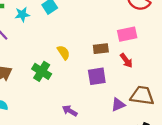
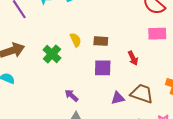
pink rectangle: (127, 34) -> (157, 34), moved
brown rectangle: (101, 49) -> (101, 41), moved

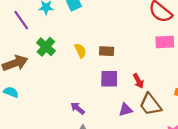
green cross: (52, 54) -> (46, 47), moved
red arrow: (133, 58) -> (138, 81), moved
brown trapezoid: (142, 94) -> (150, 104), turned -145

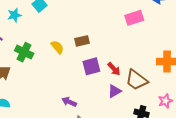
red arrow: (138, 81) -> (114, 69), moved

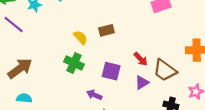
green cross: (24, 52) -> (74, 63), moved
purple square: (91, 66) -> (111, 71), moved, turned 30

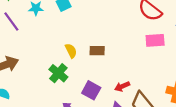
red arrow: (141, 59) -> (122, 86), turned 96

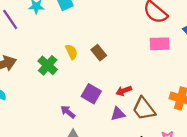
brown rectangle: (97, 51) -> (99, 53), turned 48
green cross: (58, 73) -> (48, 65), moved

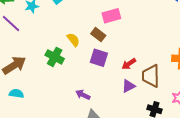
pink rectangle: (160, 44) -> (111, 16), moved
purple square: (91, 94) -> (99, 58), moved
brown trapezoid: (144, 109) -> (151, 76), turned 50

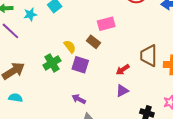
green cross: (55, 57) -> (52, 63), turned 30
purple square: (99, 58) -> (80, 65), moved
brown trapezoid: (151, 76) -> (149, 56), moved

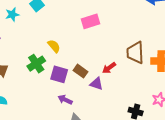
brown rectangle: (93, 42) -> (80, 71), moved
purple square: (80, 65) -> (59, 74), moved
purple triangle: (122, 91) -> (96, 84), moved, turned 48

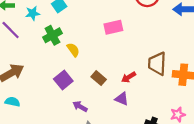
green cross: (36, 64) -> (52, 35), moved
purple square: (59, 74) -> (63, 80), moved, turned 30
purple triangle: (96, 84) -> (122, 99), moved

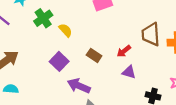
purple triangle: (122, 99) -> (129, 72), moved
purple arrow: (80, 106) -> (79, 86), size x1.5

